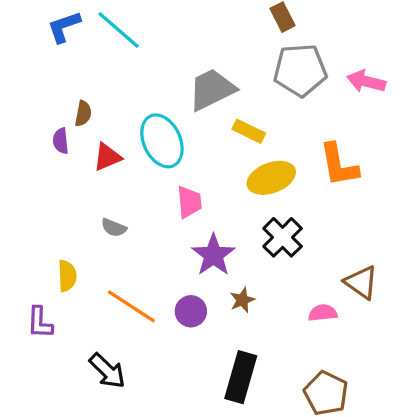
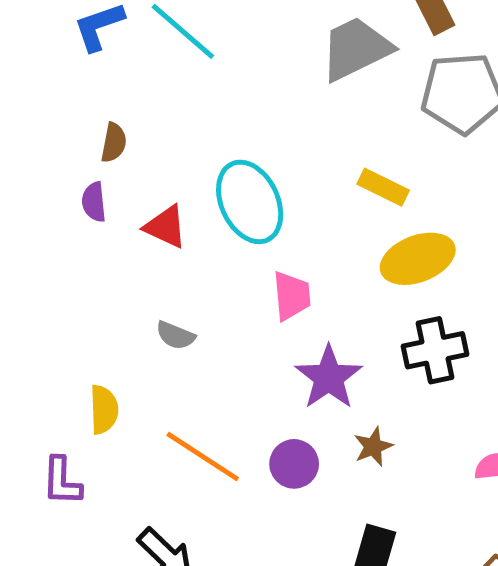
gray trapezoid: (212, 89) -> (356, 49), moved
brown semicircle: (83, 114) -> (114, 143), moved
red triangle: (107, 157) -> (166, 227), turned 48
black cross: (283, 237) -> (435, 350), turned 33

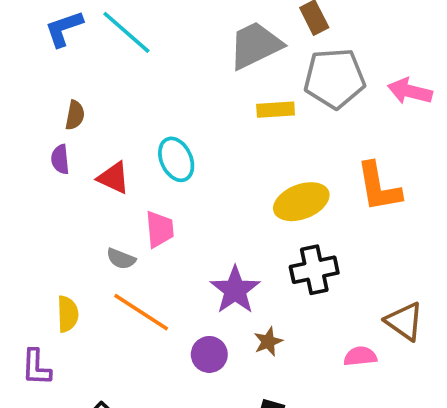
yellow rectangle: (383, 187) -> (276, 110), moved, turned -30
cyan ellipse: (250, 202) -> (176, 159), size x0.7
pink trapezoid: (292, 296) -> (160, 229), moved
orange line: (203, 456) -> (141, 312), moved

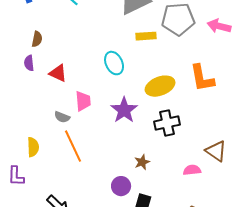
cyan ellipse: (176, 159) -> (114, 63), moved
purple star: (235, 290) -> (124, 110), moved
orange line: (141, 312) -> (73, 146), turned 32
purple circle: (209, 354) -> (121, 186), moved

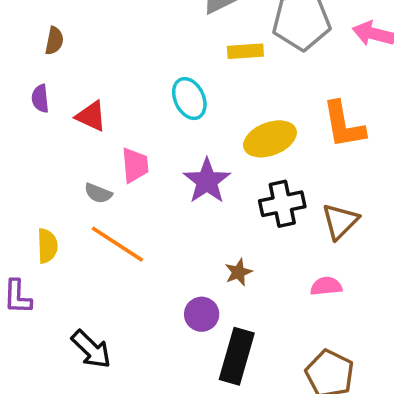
brown semicircle: (37, 39) -> (54, 41), moved
orange line: (73, 146) -> (117, 244), turned -32
brown triangle: (216, 151) -> (340, 221), moved, turned 40

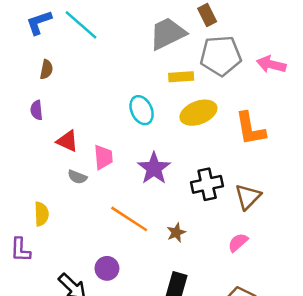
red triangle: (91, 116) -> (67, 141), moved
yellow ellipse: (270, 139) -> (198, 113), moved
orange line: (117, 244) -> (129, 219), moved
pink semicircle: (326, 286) -> (238, 242), turned -35
purple circle: (202, 314) -> (107, 268), moved

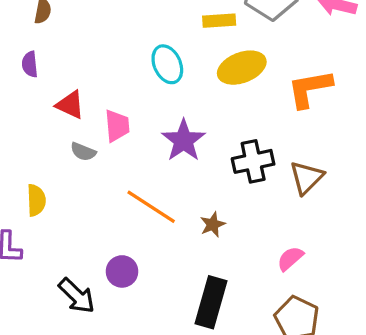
orange L-shape: (250, 129) -> (310, 89), turned 90
pink semicircle: (238, 242) -> (290, 258), moved

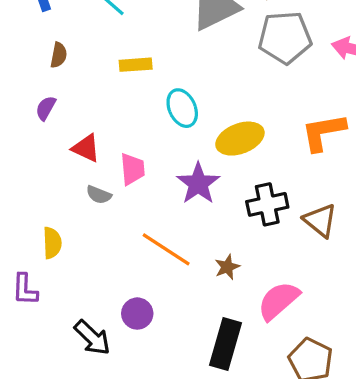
yellow rectangle: (219, 21) -> (136, 65), moved
purple semicircle: (30, 64) -> (46, 108), turned 35
yellow ellipse: (242, 68) -> (240, 139), moved
brown triangle: (306, 178) -> (320, 220), turned -36
pink semicircle: (290, 258) -> (279, 301), moved, size x1.6

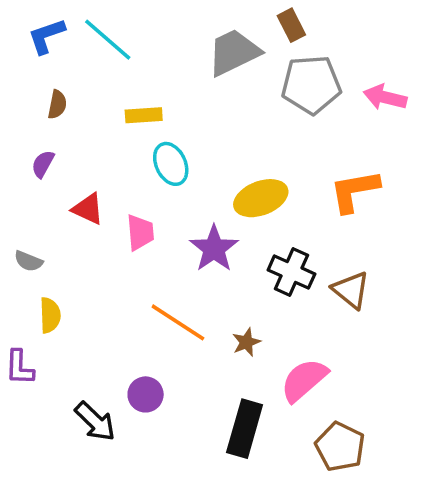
cyan ellipse: (182, 108) -> (171, 164), moved
gray semicircle: (99, 195) -> (28, 261), moved
black cross: (267, 204) -> (291, 272), turned 36

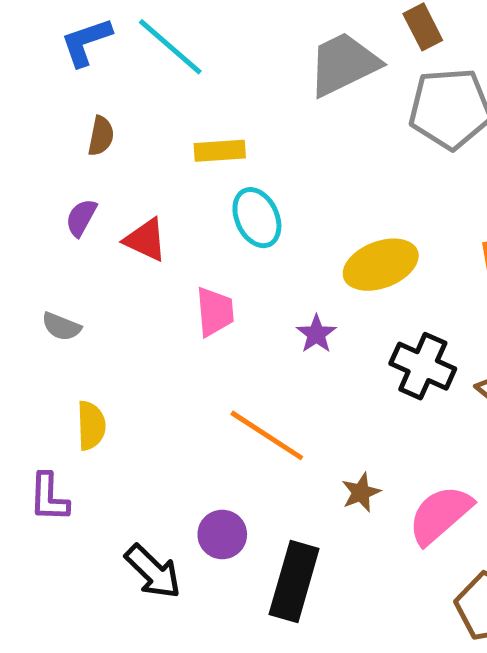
red triangle: (88, 209) -> (146, 240), moved
purple star: (214, 249) -> (316, 334), size x0.6
gray semicircle: (28, 261) -> (61, 327), moved
brown star: (246, 342) -> (361, 492), moved
black rectangle: (245, 429) -> (294, 582), moved

